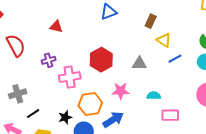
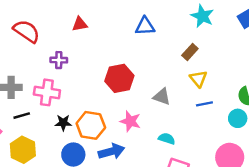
red triangle: (56, 27) -> (80, 24), turned -40
red semicircle: (16, 45) -> (26, 31), turned -45
pink cross: (70, 77) -> (47, 92), moved
black star: (65, 117) -> (63, 123), moved

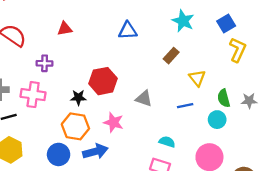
yellow triangle: (198, 79) -> (197, 78), moved
black star: (63, 123) -> (78, 97), moved
cyan semicircle: (167, 139) -> (167, 142), moved

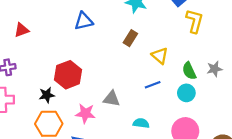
gray triangle: (144, 99) -> (111, 99), moved

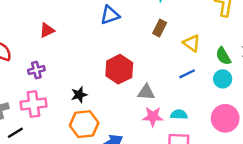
red hexagon: (68, 75) -> (119, 69), moved
pink star: (85, 113) -> (153, 117), moved

